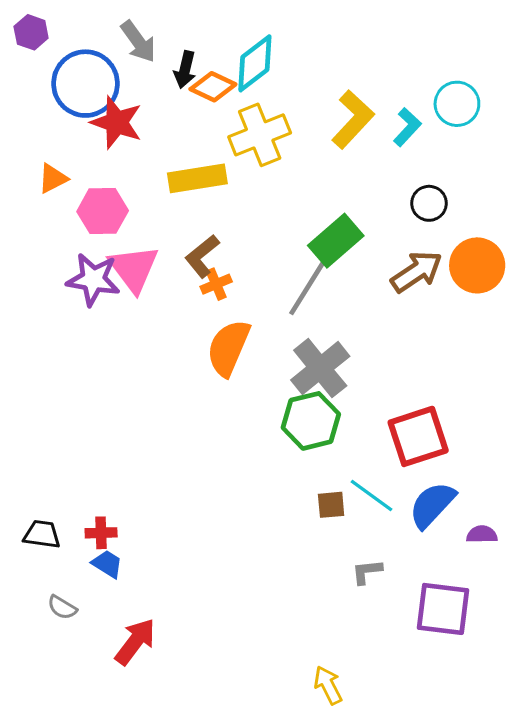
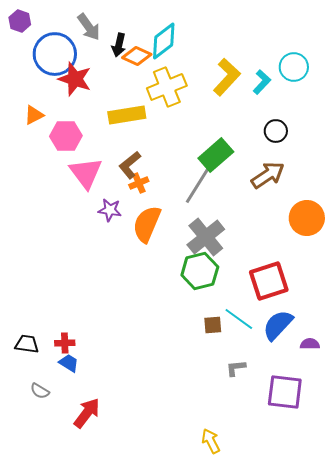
orange circle: (477, 265) -> (307, 218), moved
purple star: (93, 279) -> (110, 210), moved, size x0.7

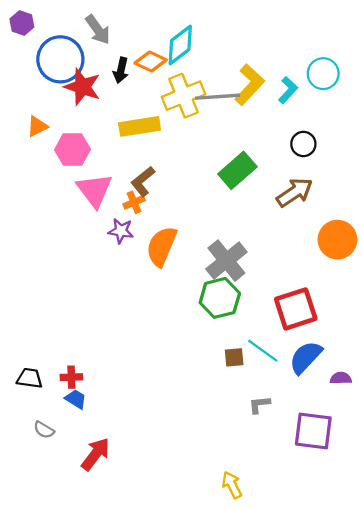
black arrow: (119, 45) -> (121, 70), moved
orange cross: (139, 183) -> (134, 202), moved
gray line: (198, 185) -> (218, 97), moved, turned 54

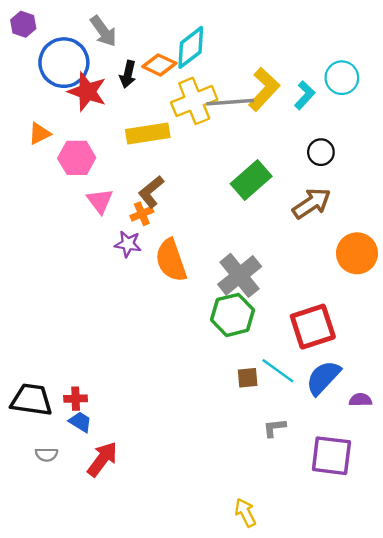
pink triangle: (94, 190) -> (100, 201), size x0.7
orange semicircle: (162, 246) -> (171, 260), turned -42
black trapezoid: (30, 378) -> (31, 400), size x1.5
gray semicircle: (44, 430) -> (46, 454), turned -30
red arrow: (96, 454) -> (102, 459), moved

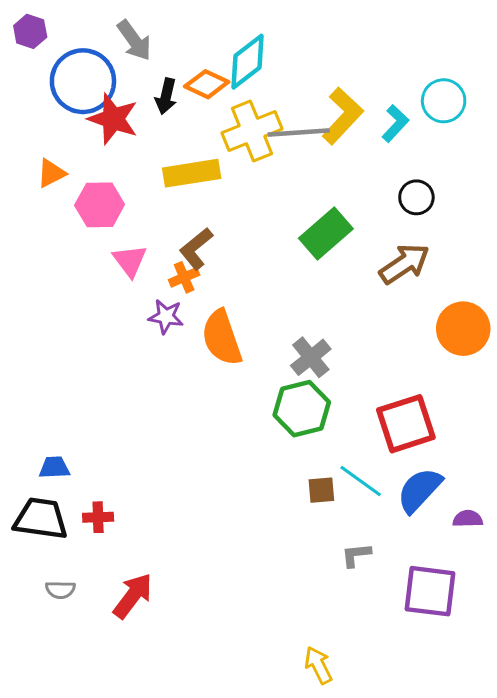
gray cross: (240, 275) -> (311, 357), size x0.7
blue trapezoid: (80, 422) -> (54, 467), moved, turned -35

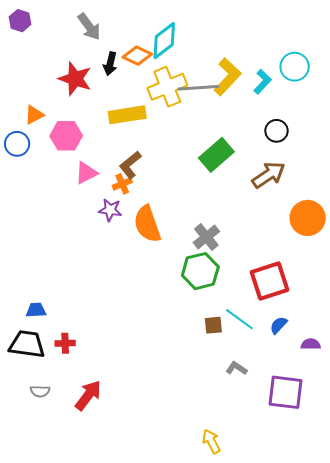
blue circle: (83, 81) -> (17, 144), moved, size x0.6
pink triangle: (130, 261) -> (86, 173), turned 40
blue semicircle: (419, 490) -> (279, 325), size x0.6
gray L-shape: (356, 555) -> (236, 368), turned 40

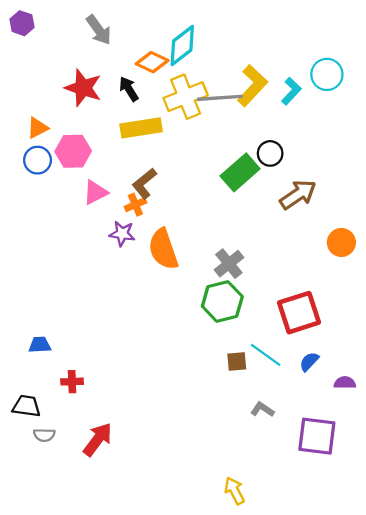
black arrow: (110, 64) -> (129, 89), moved, turned 135
black circle: (277, 131) -> (270, 153), moved
blue circle: (17, 144) -> (38, 160), moved
orange circle: (308, 218) -> (341, 242), size x0.7
black trapezoid: (27, 344) -> (26, 406), moved, size x0.7

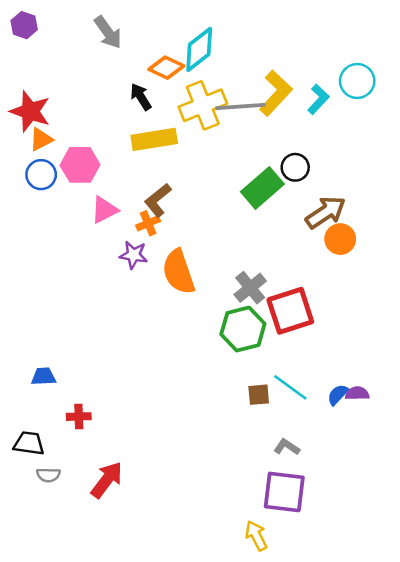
red star: (83, 88) -> (30, 111), moved
orange circle: (341, 242) -> (340, 239), moved
red square: (299, 313) -> (290, 311), moved
purple semicircle: (345, 383) -> (357, 393), moved
purple square: (317, 436) -> (284, 492), moved

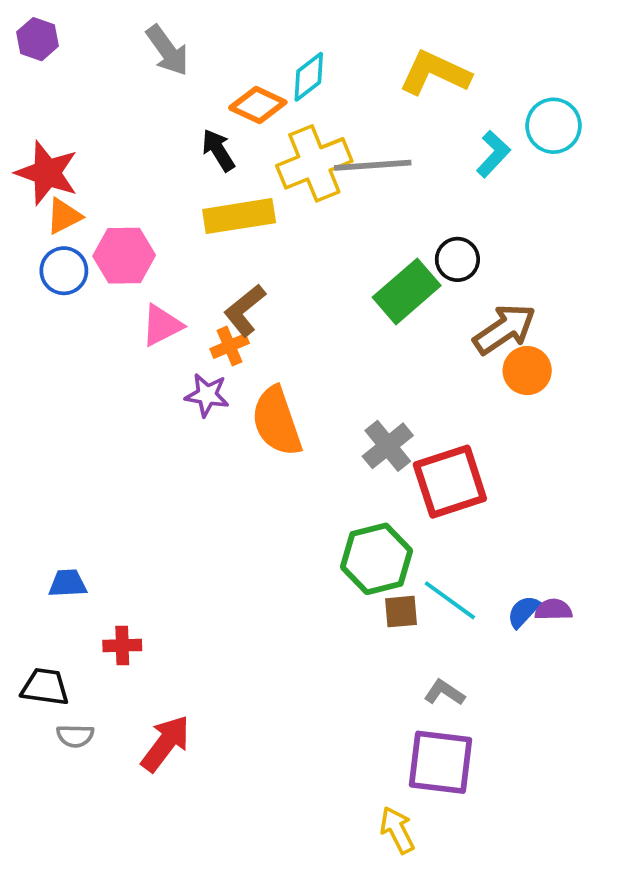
cyan diamond: (199, 49) -> (309, 77), size x0.7
yellow L-shape: (276, 93) -> (435, 73), moved, turned -108
green hexagon: (243, 329) -> (376, 559), moved

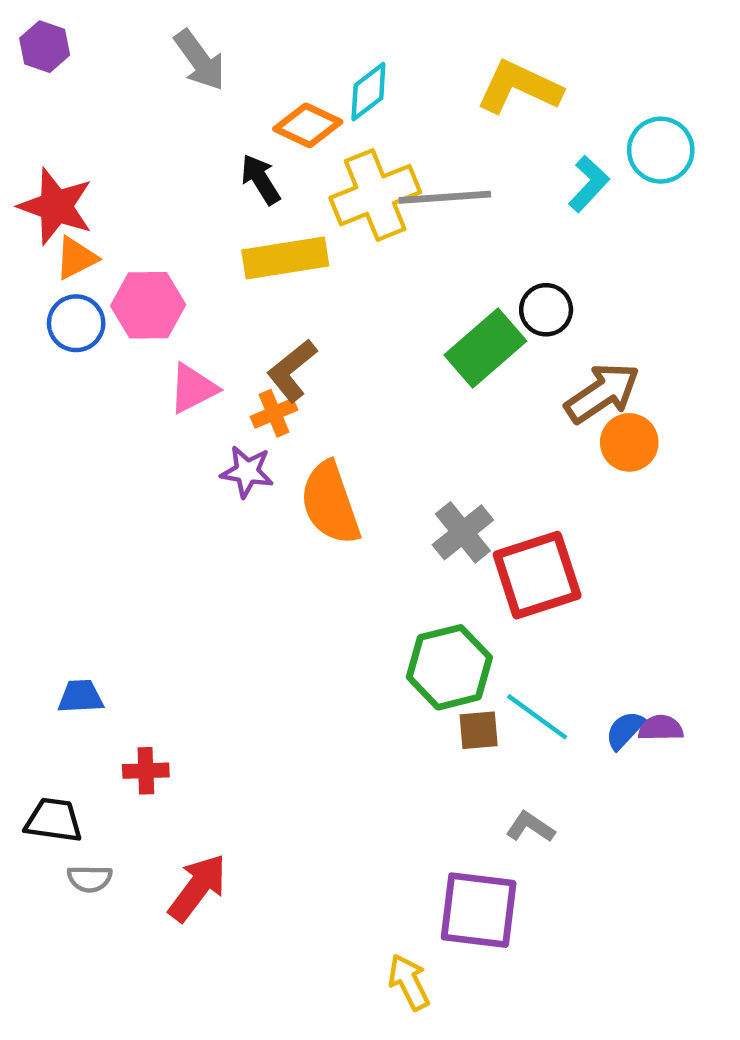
purple square: (441, 762) -> (479, 910), moved
yellow arrow: (397, 830) -> (409, 982), moved

